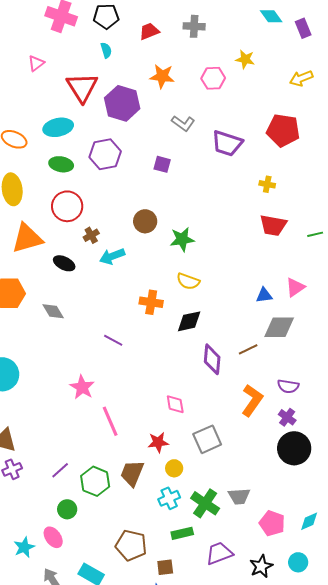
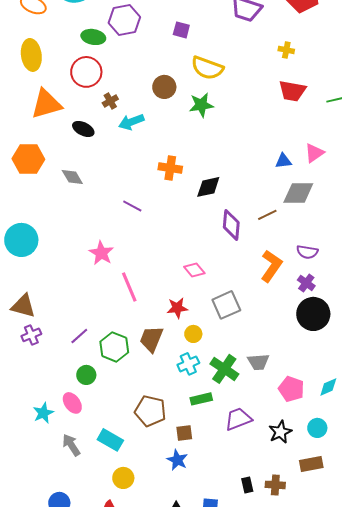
green ellipse: (61, 164) -> (93, 37), moved
yellow semicircle: (188, 281) -> (207, 68), moved, size x1.4
pink diamond: (175, 404) -> (194, 270), turned -30

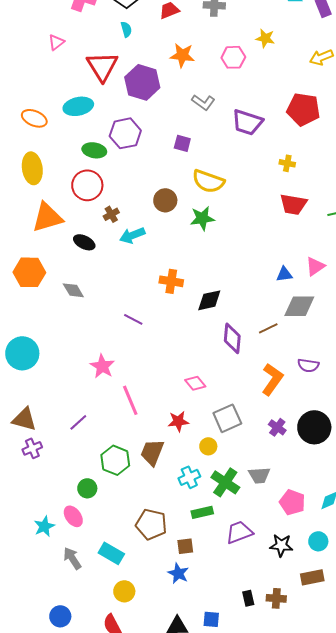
purple cross: (306, 283) -> (277, 427), moved
yellow circle: (193, 334) -> (208, 446), moved
purple line: (79, 336) -> (78, 422), moved
black star: (280, 432) -> (281, 545), turned 30

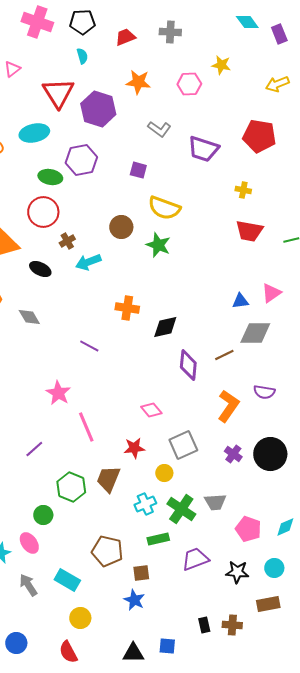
green star: (202, 218) -> (158, 245), turned 30

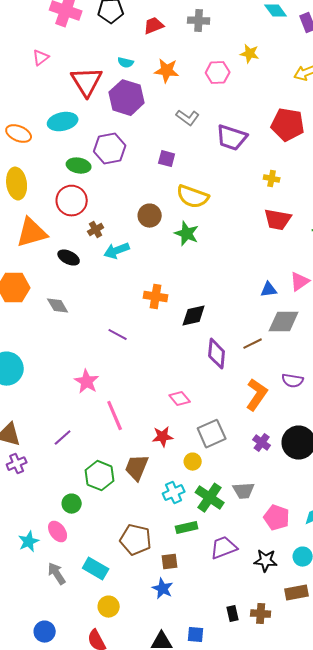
cyan semicircle: (82, 56) -> (126, 63), moved, turned 119

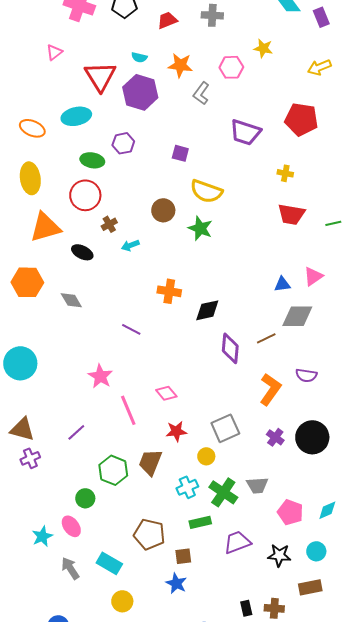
gray L-shape: (188, 118) -> (201, 93), moved, turned 90
purple hexagon: (110, 149) -> (123, 143), size x0.7
cyan arrow: (117, 251) -> (130, 245), size x0.7
pink diamond: (180, 399) -> (166, 393), moved

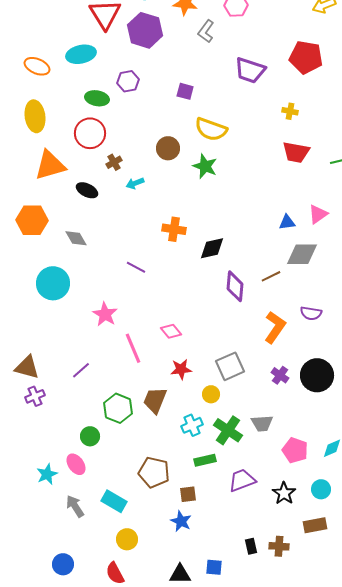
cyan circle: (20, 363) -> (53, 283), moved
black star: (279, 555) -> (284, 493), turned 30

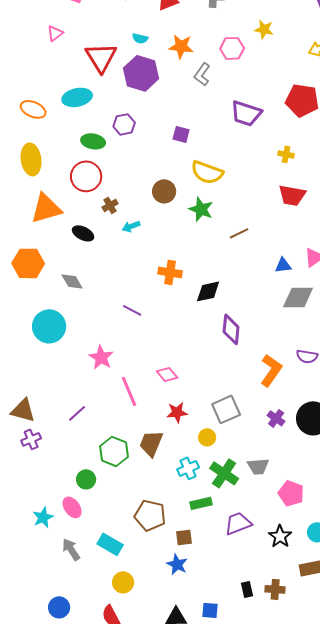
brown line: (271, 276) -> (239, 233), moved

